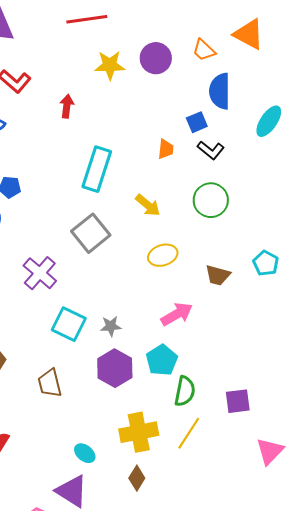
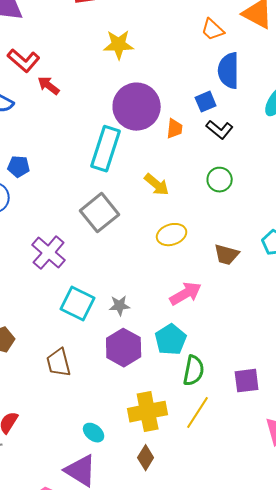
purple circle: (156, 58) -> (137, 107), moved, size x1.5
red arrow: (67, 106) -> (49, 86), moved, turned -60
green circle: (211, 200) -> (220, 180), size x0.7

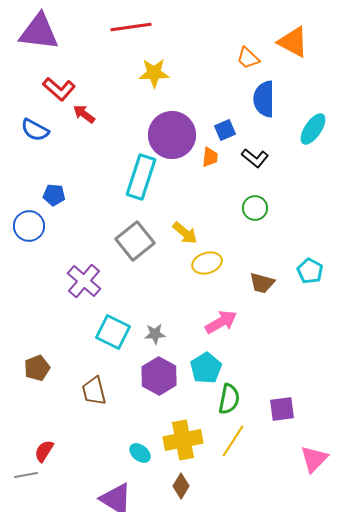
blue square: (206, 102) -> (225, 130), moved
yellow arrow: (157, 185) -> (185, 233), moved
cyan ellipse: (94, 433) -> (140, 453), moved

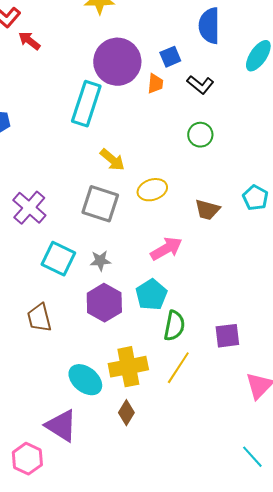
yellow arrow: (185, 233) -> (112, 160), moved
gray square: (135, 241) -> (100, 204), moved, turned -33
cyan ellipse: (140, 453) -> (85, 380), size x1.6

